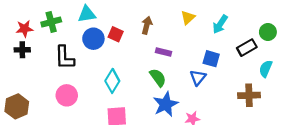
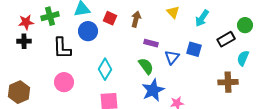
yellow triangle: (188, 18) -> (173, 12), turned -32
red square: (116, 34) -> (110, 18), moved
blue triangle: (198, 78) -> (172, 57), moved

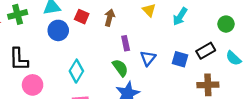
black rectangle: (226, 39) -> (206, 51), moved
purple rectangle: (151, 43) -> (126, 43), turned 64
black L-shape: (62, 48) -> (19, 59), moved
blue square: (194, 49) -> (180, 59), moved
cyan semicircle: (243, 58) -> (233, 58), moved, turned -70

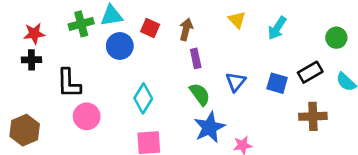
green cross: (18, 14) -> (81, 24), moved
purple rectangle: (126, 43) -> (196, 58), moved

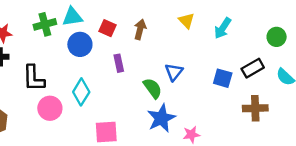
purple rectangle: (196, 58) -> (119, 63), moved
blue triangle: (236, 82) -> (174, 72), moved
cyan diamond: (143, 98) -> (81, 92), moved

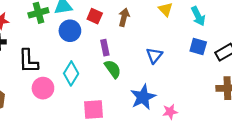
cyan arrow: (223, 28) -> (198, 16), turned -60
blue square: (223, 78) -> (198, 46), moved
green semicircle: (153, 88) -> (113, 69), moved

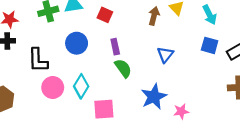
brown arrow: (124, 17) -> (154, 16), moved
blue circle: (70, 31) -> (77, 43), moved
cyan diamond: (71, 73) -> (81, 86), moved

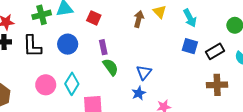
blue triangle: (165, 55) -> (144, 72), moved
black L-shape: (38, 60) -> (32, 46), moved
blue star: (154, 97) -> (139, 93), size x0.6

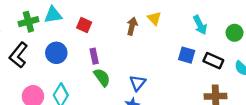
cyan arrow: (190, 18) -> (200, 25), moved
black L-shape: (32, 46) -> (18, 55), turned 40
black rectangle: (215, 51) -> (213, 61), turned 54

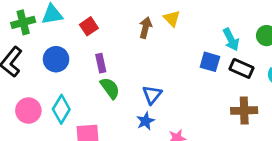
red square: (84, 25) -> (89, 26), turned 32
cyan arrow: (200, 25) -> (231, 39), moved

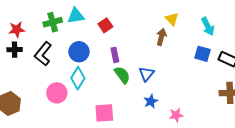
brown arrow: (145, 28) -> (161, 37), moved
cyan arrow: (231, 39) -> (208, 26), moved
blue triangle: (152, 95) -> (147, 74), moved
cyan diamond: (61, 109) -> (78, 78), moved

